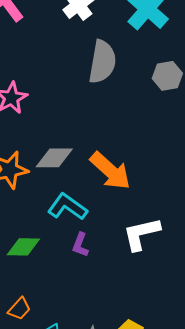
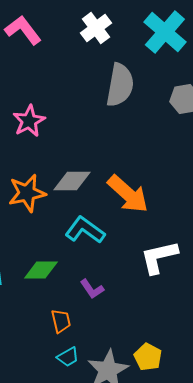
purple L-shape: (80, 245) -> (92, 289), moved, turned -55
orange trapezoid: (19, 309) -> (61, 321), moved, turned -55

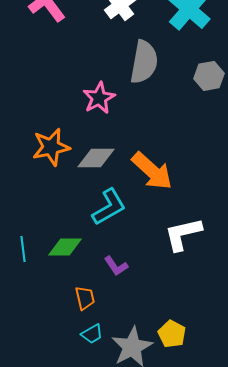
pink star: (29, 121) -> (99, 98), moved
orange star: (27, 193) -> (51, 147), moved
cyan L-shape: (85, 230) -> (109, 207), turned 114

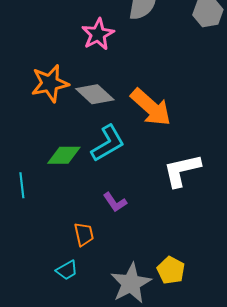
gray diamond: (96, 158) -> (95, 94), turned 42
green diamond: (65, 247) -> (64, 155), moved
cyan trapezoid: (92, 334) -> (67, 270), moved

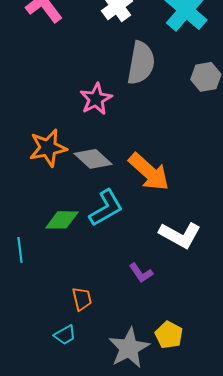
white L-shape: (182, 170) -> (180, 235), turned -138
purple L-shape: (115, 202) -> (141, 273), moved

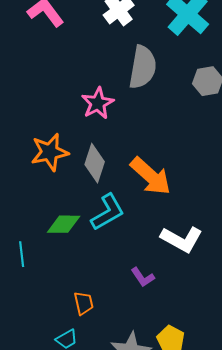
gray diamond: (93, 159) -> (95, 163), turned 66

